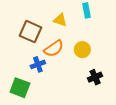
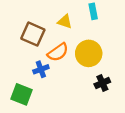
yellow circle: (82, 50) -> (89, 53), size x1.5

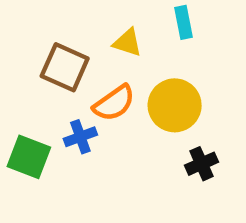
green square: (22, 94) -> (29, 157), moved

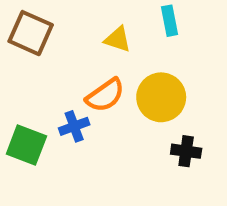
brown square: (65, 67) -> (31, 33), moved
black cross: (202, 164) -> (186, 151), turned 32

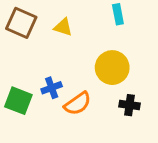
yellow triangle: (118, 39) -> (63, 27), moved
orange semicircle: (105, 95) -> (78, 104), moved

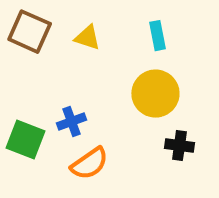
cyan rectangle: (118, 14) -> (157, 36), moved
orange semicircle: (78, 104) -> (90, 163), moved

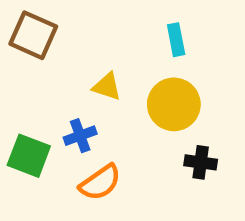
yellow triangle: (88, 38) -> (107, 87), moved

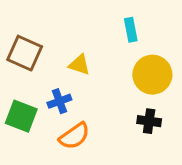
brown square: (33, 35) -> (25, 53), moved
yellow circle: (174, 104) -> (152, 75), moved

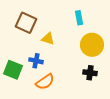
brown square: (25, 53) -> (26, 23), moved
blue cross: (59, 101) -> (36, 61), turned 32

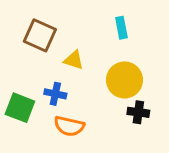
yellow circle: (92, 45) -> (124, 80), moved
orange semicircle: (45, 82) -> (69, 126), turned 48

